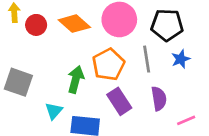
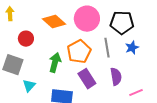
red circle: (36, 25) -> (26, 39), moved
cyan triangle: (54, 111) -> (29, 86), moved

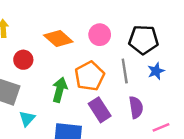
pink circle: (87, 19) -> (100, 35), size x0.7

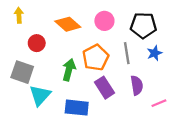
cyan triangle: (27, 119) -> (40, 95), size x1.5

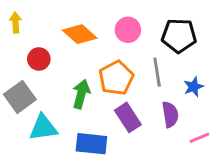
blue star: (154, 53) -> (194, 87), moved
gray square: (22, 72) -> (20, 97), turned 35
cyan triangle: (40, 95) -> (43, 128), turned 40

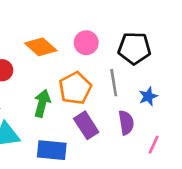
pink line: (199, 138) -> (154, 145), turned -42

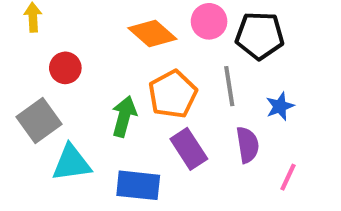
pink circle: (86, 43) -> (209, 21), moved
orange diamond: (41, 47) -> (152, 33), moved

